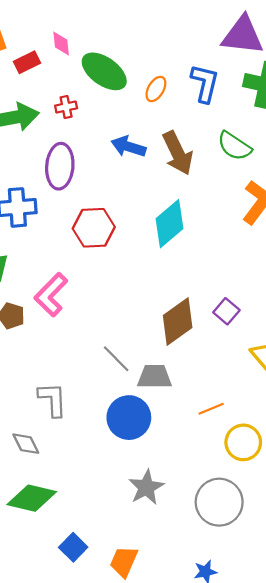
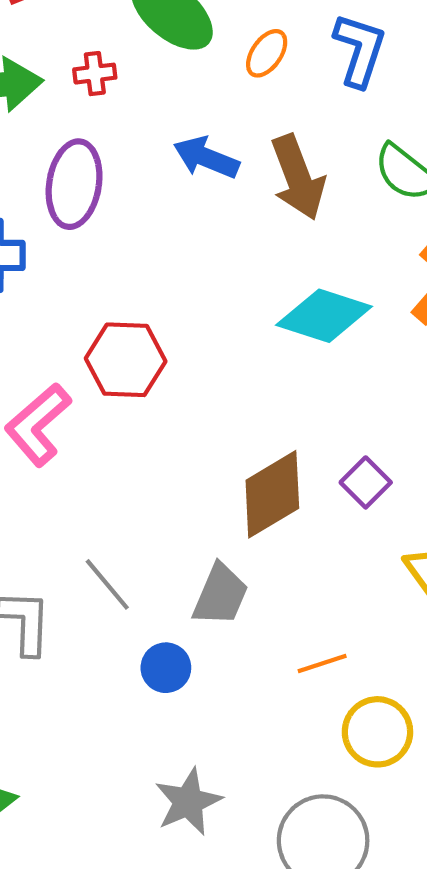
cyan diamond: (169, 224) -> (324, 316), moved, turned 54
red hexagon: (94, 228) -> (126, 360), moved
gray line: (116, 359) -> (107, 584), moved
gray trapezoid: (155, 377) -> (220, 595), turned 108
blue circle: (129, 418) -> (166, 668), size x0.6

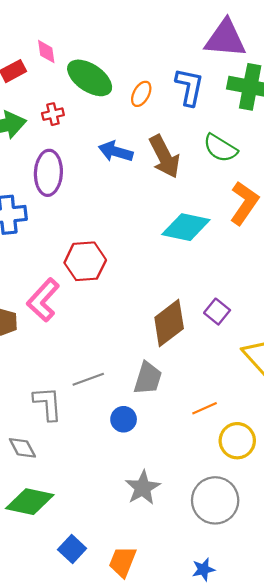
gray line: (107, 584) -> (88, 379), turned -64

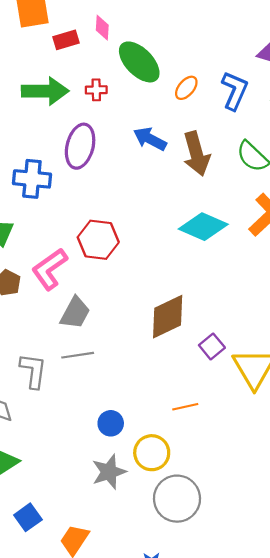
purple square: (217, 312) -> (212, 346), moved
gray trapezoid: (148, 378) -> (75, 313), moved
blue circle: (124, 419) -> (111, 423), moved
yellow circle: (237, 441) -> (152, 453), moved

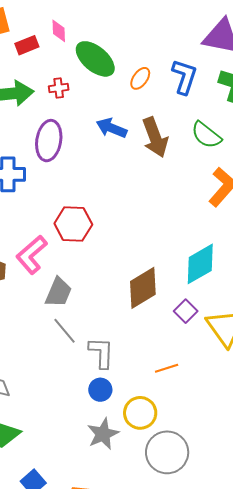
cyan diamond: (203, 227) -> (200, 264), moved, turned -48
gray line: (78, 355) -> (64, 331), turned 64
gray L-shape: (33, 371) -> (101, 353), moved

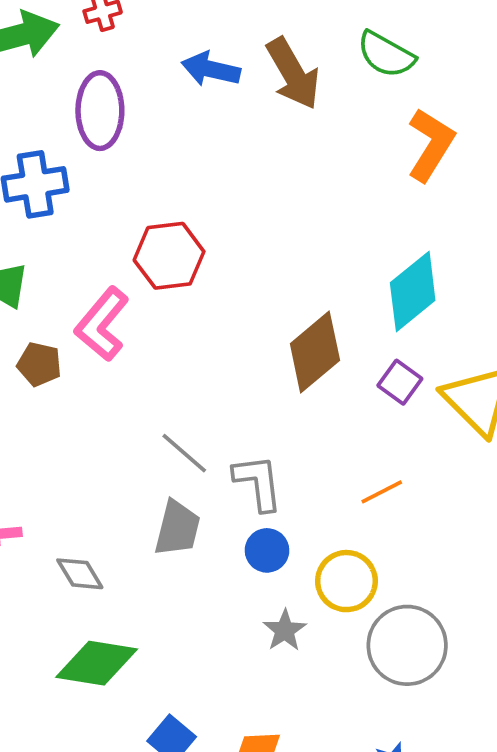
gray trapezoid: (59, 292) -> (177, 528), moved
gray star: (103, 434) -> (285, 630), size x0.7

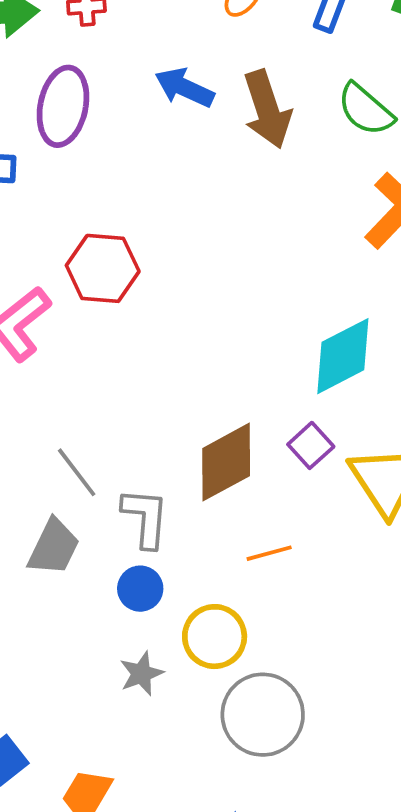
brown diamond: (315, 352) -> (226, 462), moved

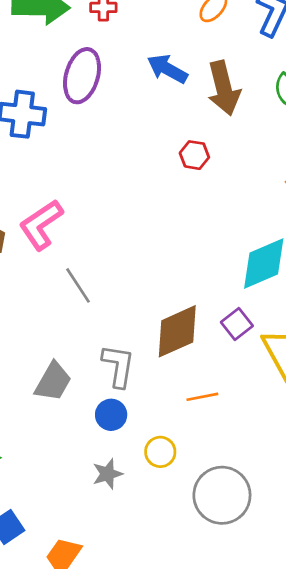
red hexagon: (103, 268) -> (194, 155), moved, size x0.6
gray line: (77, 472) -> (78, 285), moved
yellow circle: (215, 637) -> (160, 452), size x0.7
gray circle: (263, 715) -> (222, 495), moved

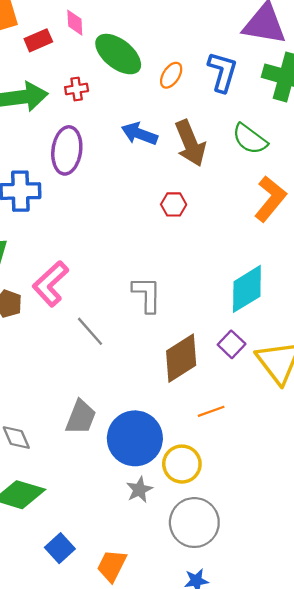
gray L-shape: (118, 366) -> (147, 294), moved
blue circle: (111, 415) -> (135, 438), size x2.0
yellow circle: (160, 452) -> (182, 464), size x1.4
gray circle: (222, 495) -> (194, 523), moved

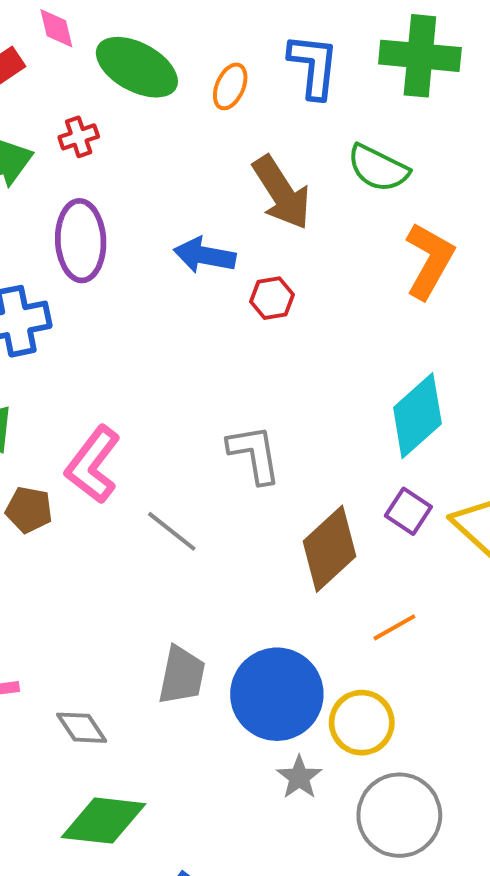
blue arrow: (139, 134) -> (205, 255), moved

